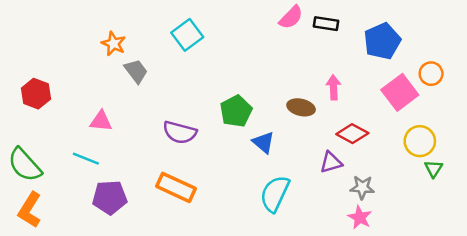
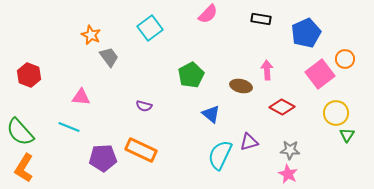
pink semicircle: (291, 17) -> (208, 14), moved
green pentagon: (236, 111) -> (191, 75), moved
purple semicircle: (180, 132) -> (144, 106), size x0.6
purple triangle: (331, 162) -> (249, 142), moved
purple pentagon: (110, 197) -> (103, 158), moved

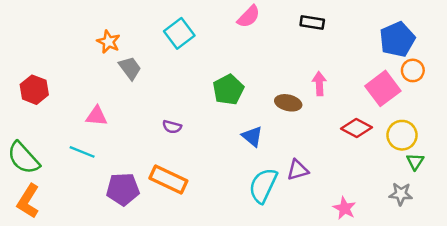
blue pentagon: (306, 33) -> (397, 39), moved
red diamond: (282, 107) -> (356, 128), moved
gray star: (290, 150) -> (401, 194), moved

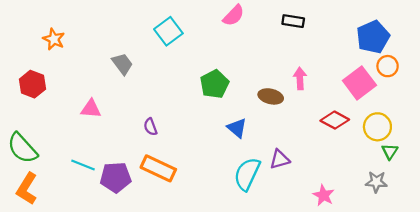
orange star: (108, 42) -> (54, 39), moved
purple semicircle: (172, 127) -> (150, 127), moved, turned 54
cyan line: (82, 152) -> (83, 165), moved

